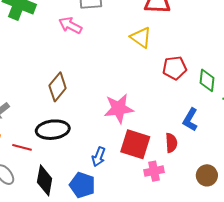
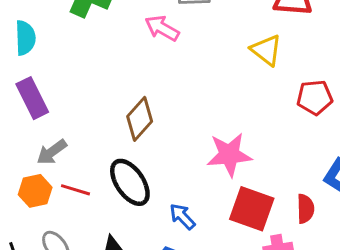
black ellipse: (53, 130) -> (130, 182), turned 60
red line: (22, 147) -> (76, 190), moved
blue arrow: (99, 157) -> (182, 217), moved, turned 114

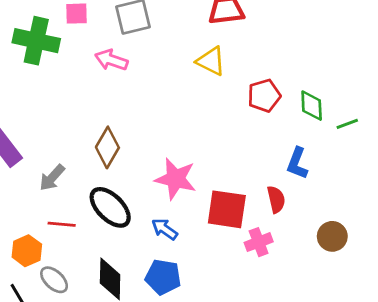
gray arrow: (52, 152) -> (52, 178), moved
pink star: (229, 155) -> (176, 179), moved, turned 30
orange hexagon: (35, 191) -> (27, 251), moved

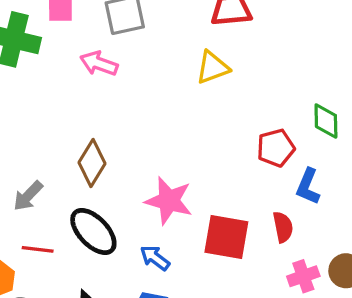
yellow triangle: (211, 61) -> (213, 67), turned -48
red pentagon: (264, 96) -> (276, 148), moved
pink cross: (259, 242) -> (303, 276), moved

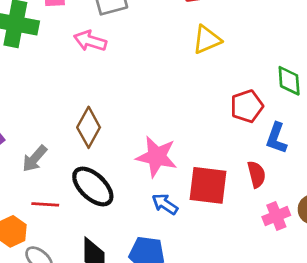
yellow triangle: (213, 67) -> (207, 40), moved
blue arrow: (155, 258) -> (165, 204), moved

